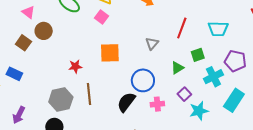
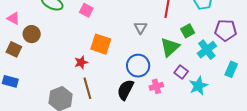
orange square: (110, 53) -> (101, 44), turned 30
red star: (75, 66) -> (81, 62), moved
green triangle: (177, 68) -> (170, 47), size x1.5
cyan rectangle: (234, 100) -> (231, 69), size x0.7

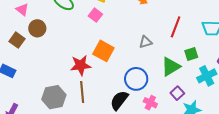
gray triangle: (141, 28) -> (146, 42), turned 32
red star: (81, 62) -> (81, 65), size x1.5
pink cross: (156, 86) -> (150, 103), turned 32

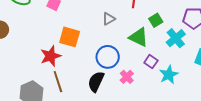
green triangle: (171, 67) -> (139, 37), turned -50
pink cross: (150, 103) -> (127, 77), turned 32

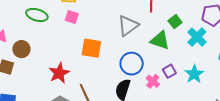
gray triangle: (109, 19) -> (128, 26), size x1.6
red star: (51, 56) -> (59, 73), moved
purple square: (151, 62) -> (169, 71), moved, turned 32

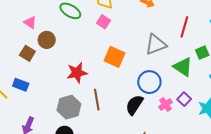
purple square: (169, 71) -> (184, 99), turned -32

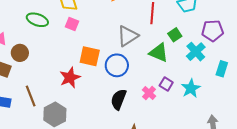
red star: (77, 73) -> (70, 78), moved
blue circle: (149, 82) -> (117, 65), moved
brown line: (97, 100) -> (31, 96), moved

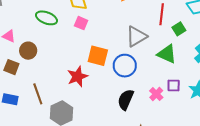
green square: (175, 35) -> (179, 29), moved
purple square: (166, 84) -> (174, 86), turned -32

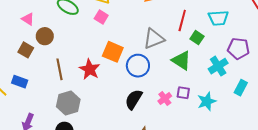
green square: (179, 29) -> (197, 38), turned -32
red star: (78, 77) -> (90, 69), turned -30
brown line: (38, 94) -> (60, 69), moved

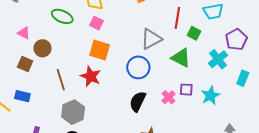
purple pentagon: (238, 48) -> (236, 39), turned -30
orange square: (113, 52) -> (100, 50), moved

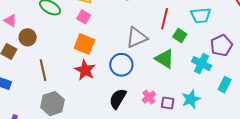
cyan cross: (218, 59) -> (202, 64), turned -30
red star: (91, 76) -> (85, 70), moved
purple square: (186, 90) -> (168, 103), moved

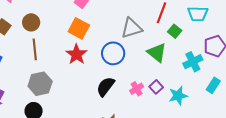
brown circle: (28, 37) -> (31, 22), moved
cyan cross: (202, 64) -> (193, 62), turned 30
purple square: (168, 103) -> (156, 87), moved, turned 32

